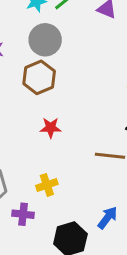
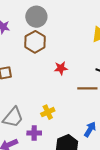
red star: (51, 128) -> (61, 68), moved

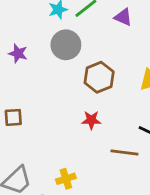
brown hexagon: (35, 42) -> (99, 77), moved

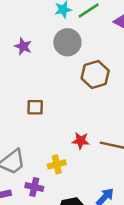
brown square: (13, 117) -> (35, 107), moved
red star: (91, 120) -> (81, 141), moved

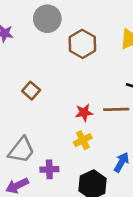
brown square: (35, 107) -> (31, 91), turned -36
yellow cross: (57, 164) -> (83, 140), moved

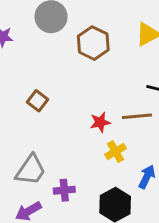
yellow cross: (83, 140) -> (116, 152), moved

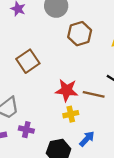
brown square: (38, 101) -> (28, 61), size x1.5
red star: (100, 122) -> (67, 90), size x1.5

